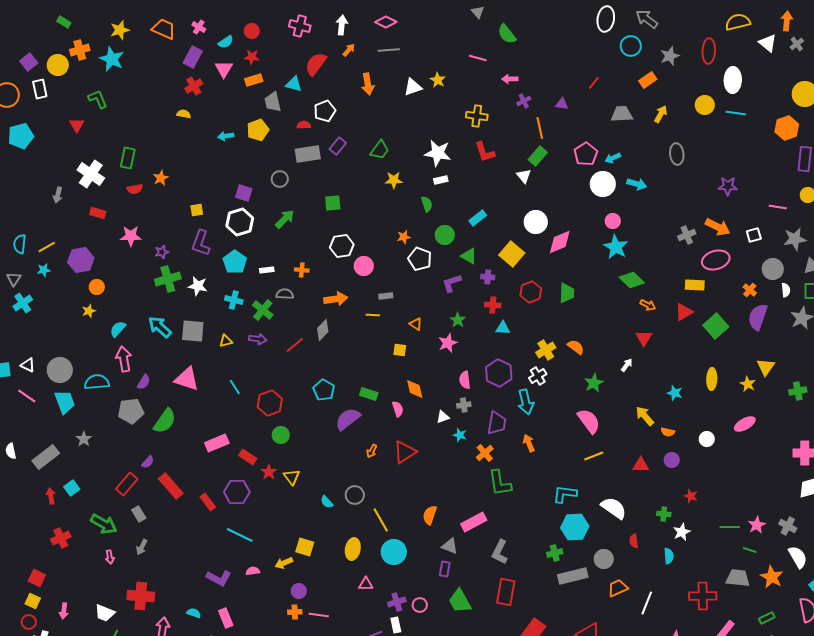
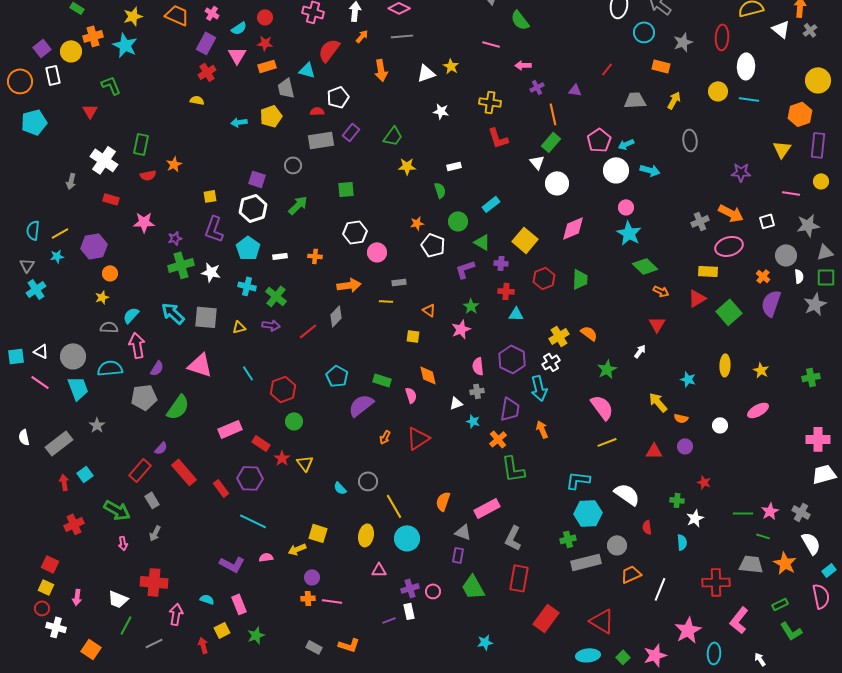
orange rectangle: (648, 80) -> (661, 66), turned 48
white star: (438, 153) -> (441, 111), moved, size x0.6
white circle: (536, 222) -> (557, 183), moved
gray semicircle: (285, 294) -> (109, 327), moved
yellow triangle: (766, 367) -> (782, 149), moved

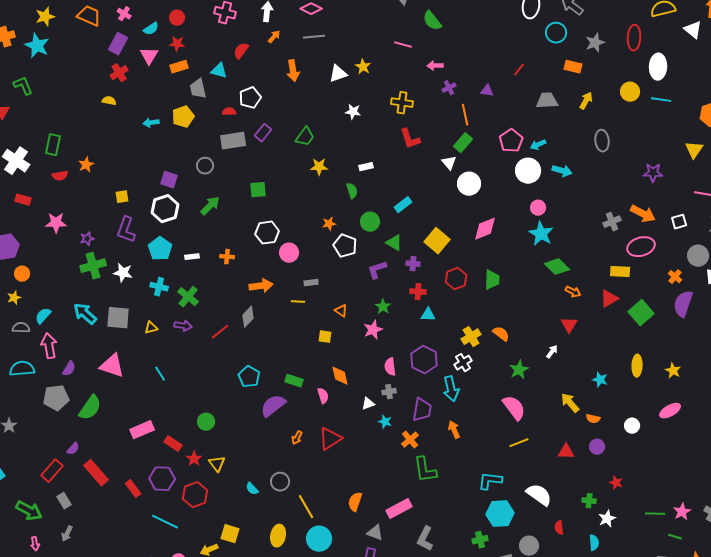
red semicircle: (329, 50) -> (241, 51), size x0.7
red hexagon: (283, 389) -> (195, 495), moved

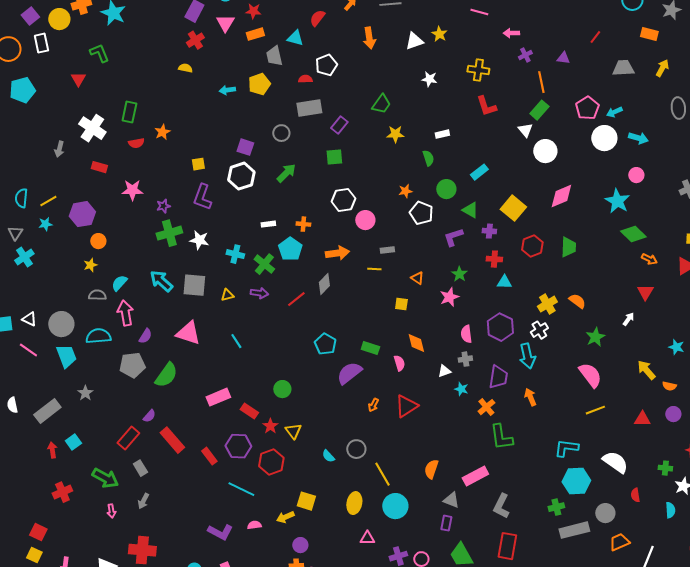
purple rectangle: (263, 133) -> (339, 125), moved
pink circle: (538, 208) -> (636, 175), moved
cyan pentagon: (160, 249) -> (290, 249), moved

